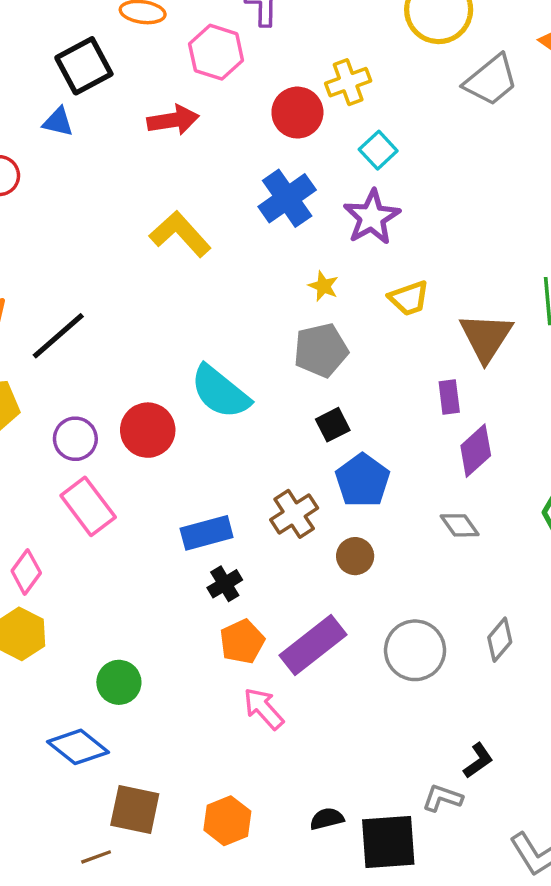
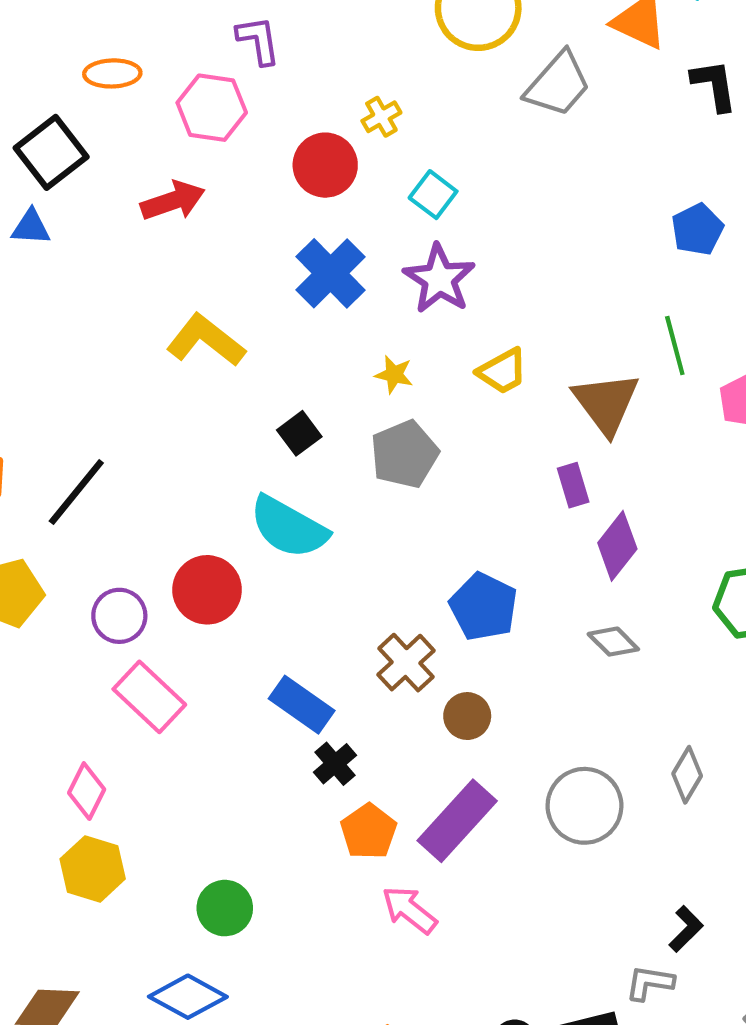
yellow cross: (348, 82) -> (381, 117), size x0.7
black square: (333, 425) -> (299, 433), moved
blue rectangle: (207, 533) -> (302, 705), turned 60
brown circle: (355, 556) -> (467, 716), moved

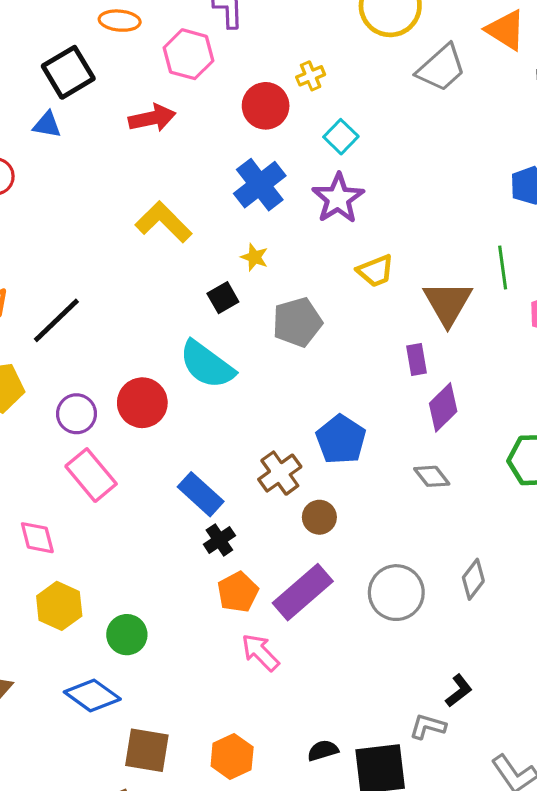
yellow star: (394, 374) -> (254, 257), moved
pink diamond: (87, 791) -> (37, 538), turned -48
yellow hexagon: (93, 869) -> (59, 606), moved

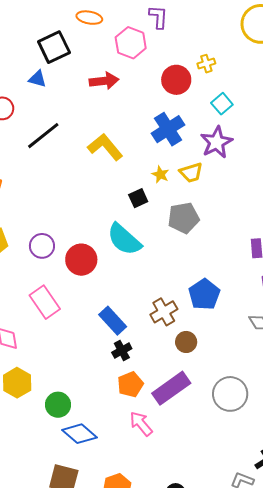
yellow trapezoid: (376, 271) -> (191, 173), moved
black line: (56, 320) -> (43, 136), moved
purple circle: (77, 414) -> (42, 246), moved
blue diamond: (92, 696) -> (80, 434), moved

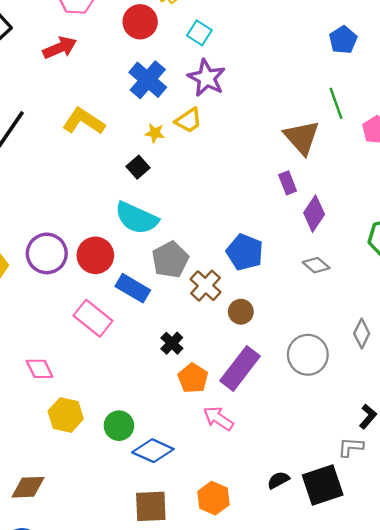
gray pentagon: (184, 218) -> (170, 260), moved
purple circle: (42, 246) -> (47, 253), size x1.4
pink rectangle: (45, 302) -> (93, 318), moved
blue rectangle: (113, 321) -> (133, 288), moved

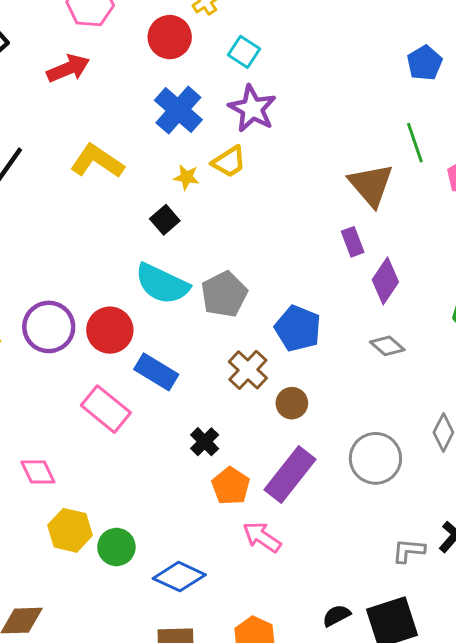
gray pentagon: (170, 260) -> (224, 294), moved
green circle: (119, 426) -> (116, 547), moved
gray L-shape: (351, 447) -> (409, 551), moved

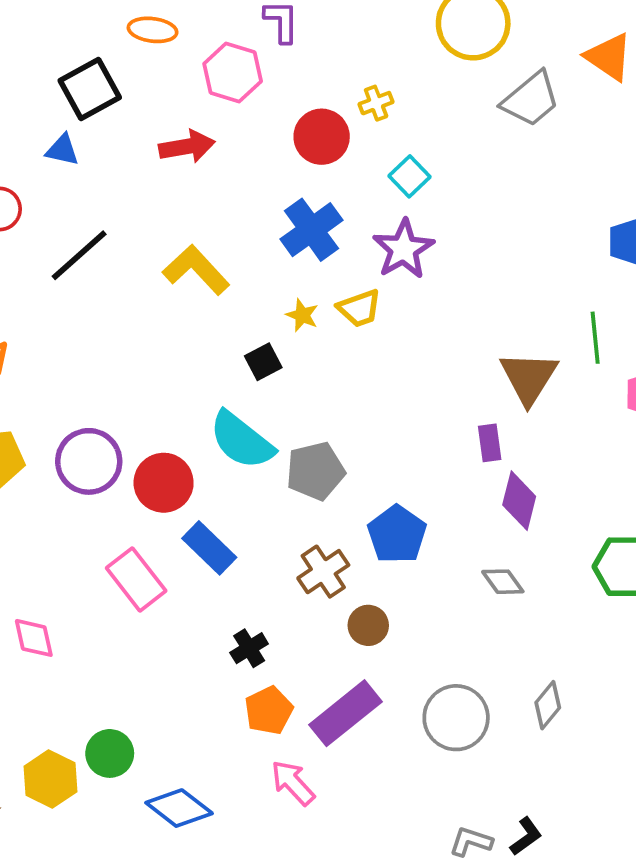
purple diamond: (385, 281) -> (519, 501), turned -33
yellow hexagon: (70, 530) -> (50, 779), moved

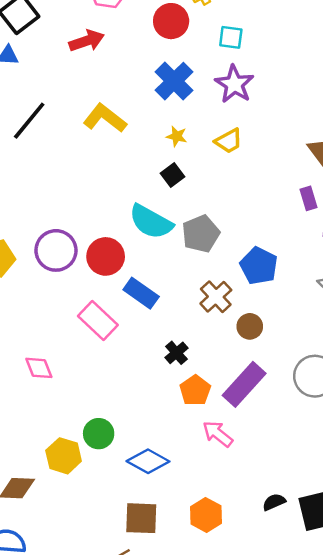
cyan square: (409, 176) -> (231, 37), turned -30
yellow trapezoid: (359, 308) -> (229, 141), moved
black square: (263, 362) -> (173, 175), moved

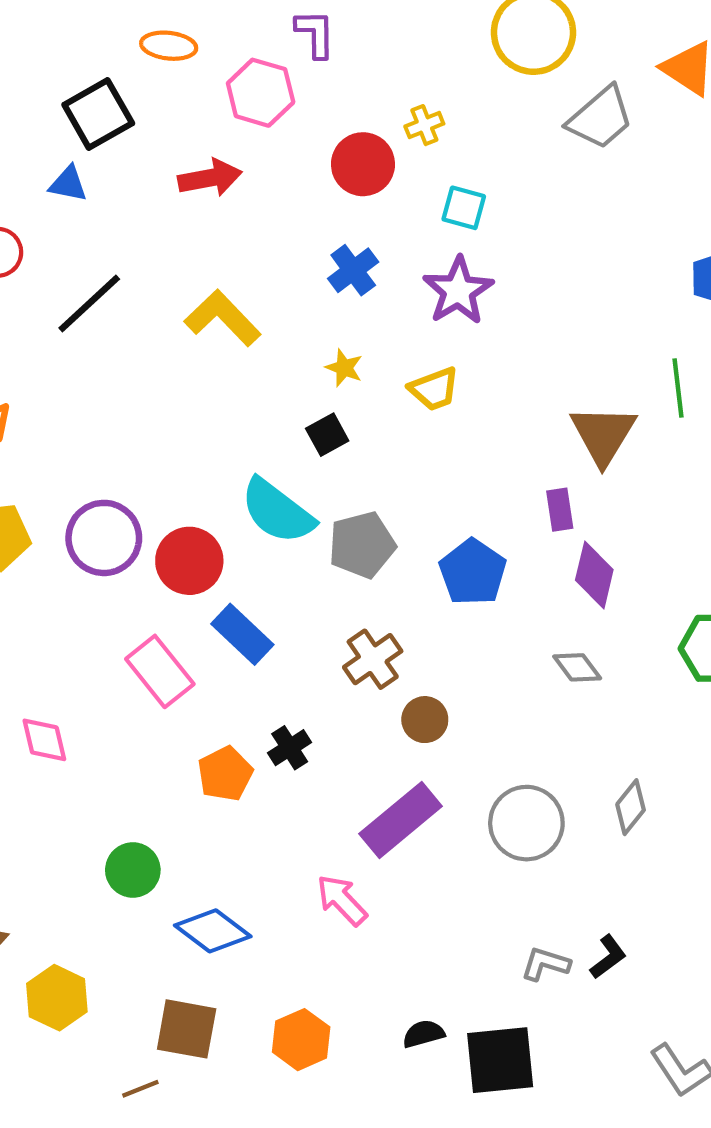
blue cross: (174, 81) -> (353, 270), size x0.7
blue pentagon: (259, 266) -> (473, 572), moved
orange pentagon: (195, 390) -> (225, 774), moved
yellow hexagon: (64, 456) -> (57, 998), moved

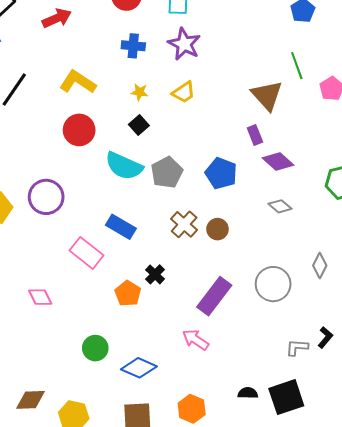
blue cross: (353, 270) -> (133, 46), turned -35
red circle: (189, 561) -> (79, 130), moved
purple diamond: (594, 575) -> (278, 161), turned -48
brown circle: (425, 720) -> (217, 229), moved
black semicircle: (423, 1034) -> (248, 393), turned 30

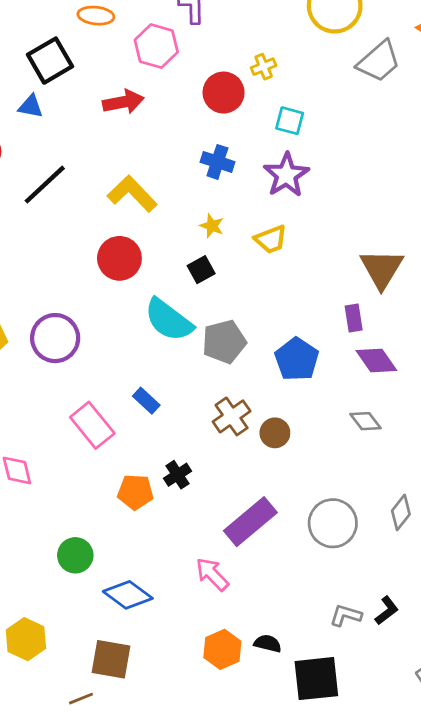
blue rectangle: (121, 227) -> (146, 401), size x0.7
orange pentagon: (128, 293) -> (135, 492), turned 30
black semicircle: (248, 393) -> (268, 644), moved
orange hexagon: (192, 409) -> (222, 649), moved

